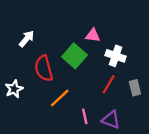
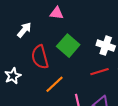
pink triangle: (93, 35) -> (57, 13), moved
red line: (109, 84) -> (99, 72), turned 42

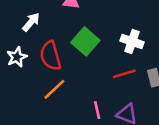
white star: (13, 76) -> (17, 57), moved
orange line: (55, 84) -> (54, 89), moved

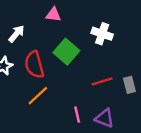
white cross: (132, 41) -> (102, 34), moved

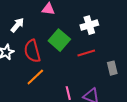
white cross: (102, 34) -> (89, 25), turned -36
red line: (102, 81) -> (86, 53), moved

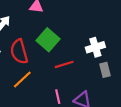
white cross: (89, 25) -> (95, 47), moved
red line: (86, 53) -> (64, 64), moved

